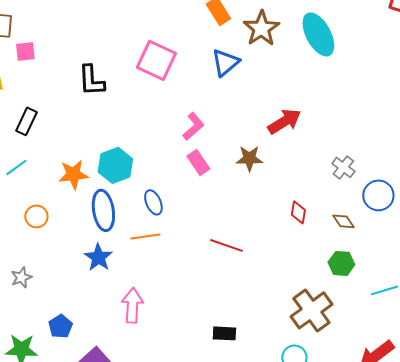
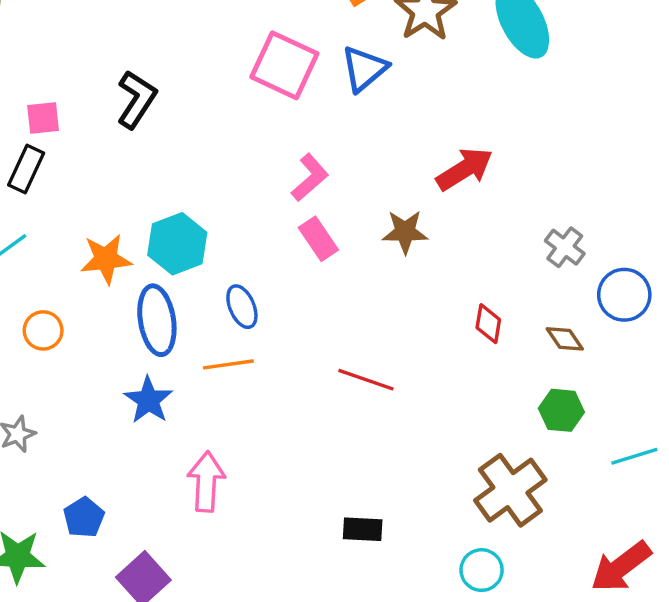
pink square: (25, 51) -> (43, 118), moved
pink square: (156, 60) -> (284, 65), moved
black L-shape: (91, 80) -> (137, 99), turned -144

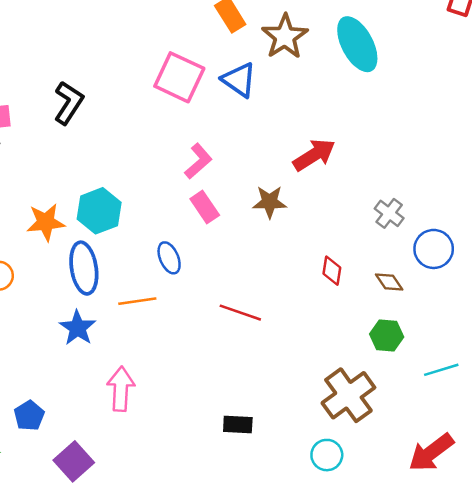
blue triangle: (364, 69) -> (239, 80), turned -45
blue ellipse: (242, 307) -> (169, 258), moved

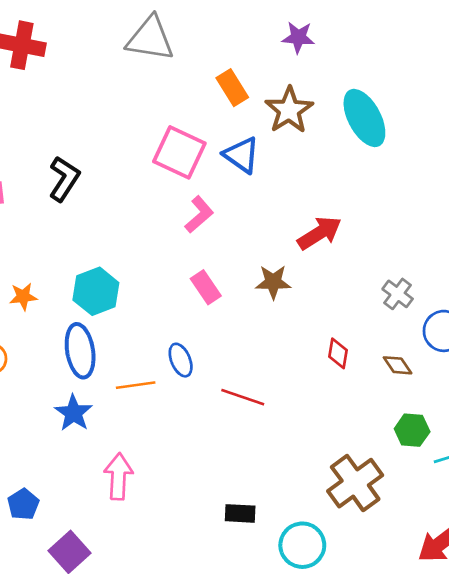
pink L-shape: (198, 161) -> (199, 215), moved
orange star: (46, 222) -> (23, 297), moved, size x0.7
blue ellipse: (169, 258) -> (181, 360), moved
green hexagon: (387, 335) -> (412, 430), moved
cyan circle: (327, 455) -> (302, 545), moved, size x1.4

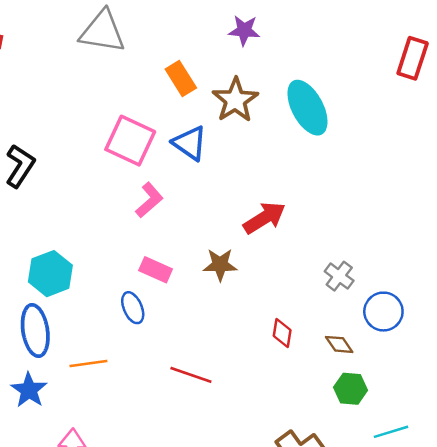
pink rectangle: (206, 287) -> (156, 270), turned -32
blue ellipse: (181, 360) -> (133, 308), moved
green hexagon: (412, 430) -> (351, 389), moved

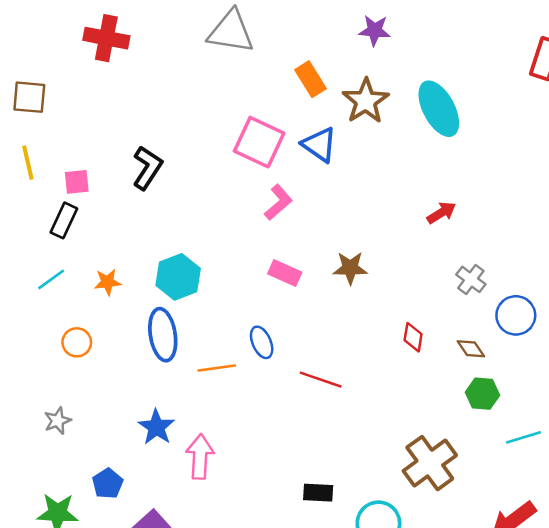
red arrow: (264, 218) -> (441, 213), moved, size x0.7
blue ellipse: (133, 308) -> (262, 342), moved
blue star: (29, 390) -> (156, 427), moved

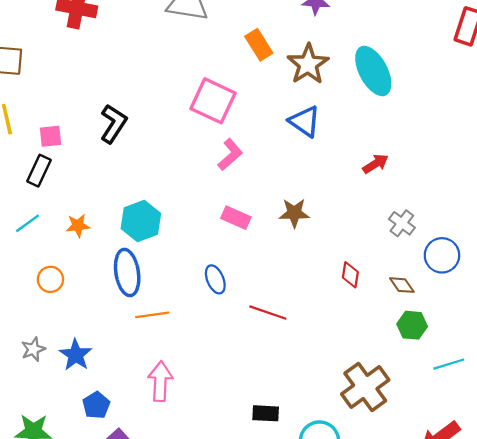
blue triangle: (319, 145) -> (305, 121), moved
orange line: (217, 368) -> (152, 315), moved
blue star: (156, 427) -> (76, 355), moved
blue pentagon: (108, 484) -> (96, 405), moved

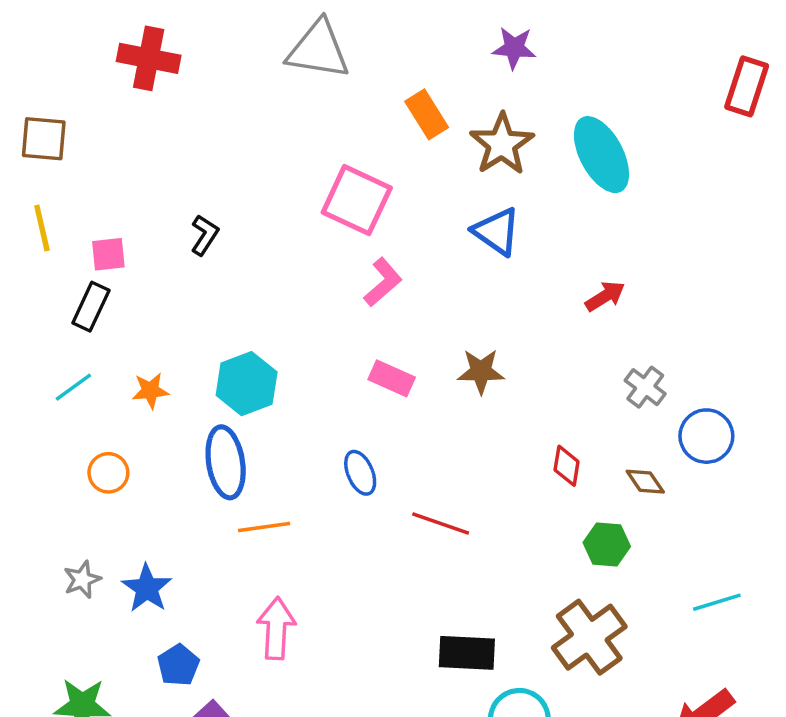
black L-shape: (113, 124) -> (205, 235), size x0.7
green hexagon: (412, 325) -> (607, 544), moved
black rectangle: (266, 413) -> (467, 653), moved, size x1.4

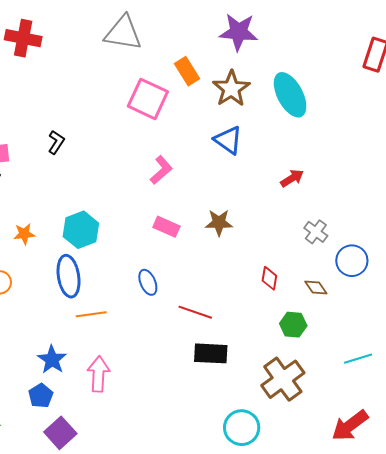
purple star: (514, 48) -> (239, 32), size x1.5
pink square: (357, 200) -> (148, 99), moved
blue star: (147, 588) -> (52, 360), moved
black rectangle: (467, 653) -> (211, 353), moved

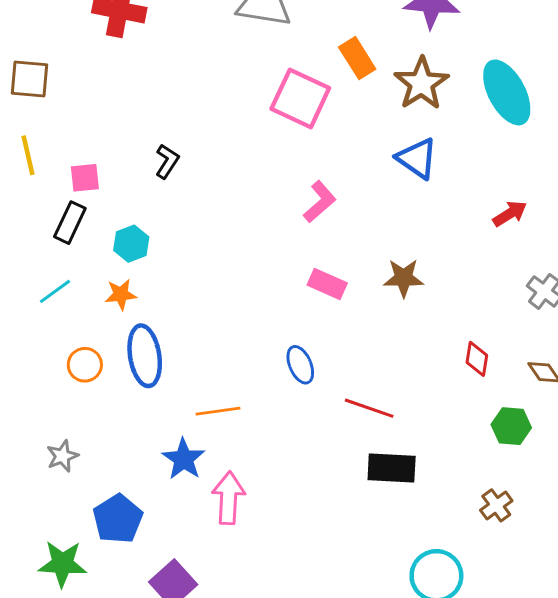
cyan hexagon: (81, 230) -> (131, 244), moved, size x0.7
blue ellipse: (69, 276) -> (145, 356), moved
blue star: (52, 360) -> (184, 459), moved
brown cross: (283, 379) -> (496, 505), size x0.5
blue pentagon: (41, 396) -> (118, 519), moved, size x1.4

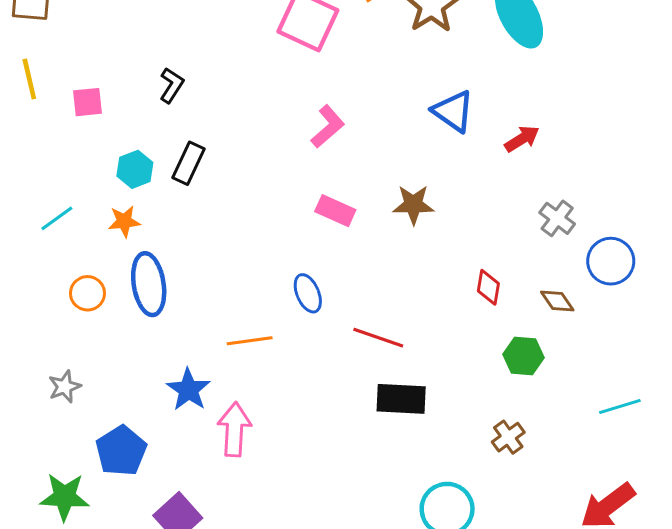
blue triangle: (417, 158) -> (453, 111), moved
black rectangle: (70, 223) -> (188, 163), moved
orange line: (218, 411) -> (250, 341), moved

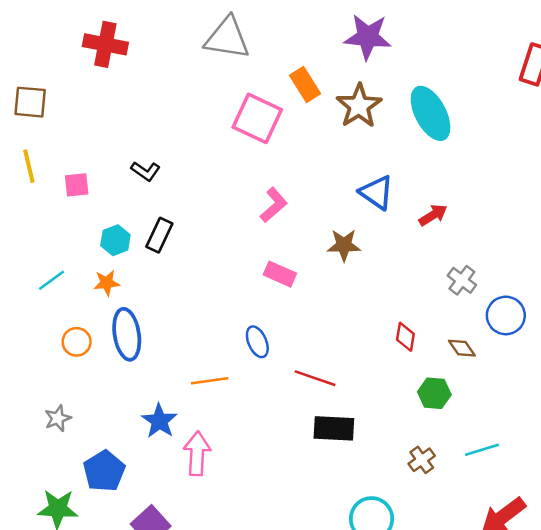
black L-shape: (172, 85) -> (146, 171), turned 92
brown star: (413, 205) -> (344, 245), moved
cyan line: (620, 407) -> (482, 450), moved

